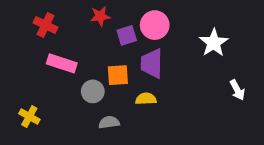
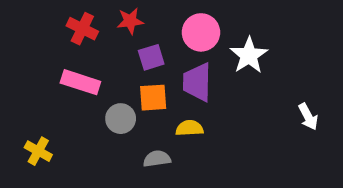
red cross: (46, 25) -> (82, 29), moved
purple square: (127, 35) -> (151, 57), moved
white star: (214, 43) -> (249, 55), moved
gray semicircle: (109, 122) -> (157, 159), moved

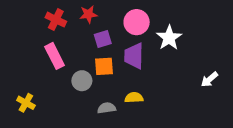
pink rectangle: (80, 82) -> (55, 56), turned 45
white arrow: (308, 117) -> (209, 79), turned 78
yellow semicircle: (189, 128) -> (134, 98), moved

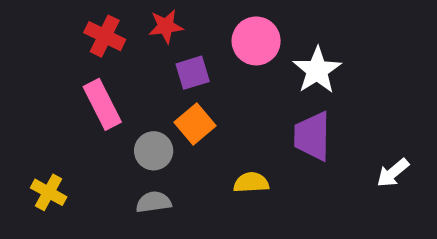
purple trapezoid: (134, 56) -> (312, 136), moved
orange square: (104, 66) -> (195, 124), turned -36
white arrow: (209, 79) -> (393, 173), moved
gray semicircle: (107, 108) -> (154, 202), moved

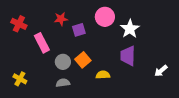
red star: (166, 26) -> (61, 19), moved
red cross: (105, 36) -> (19, 24), moved
orange square: (195, 124) -> (83, 60), moved

